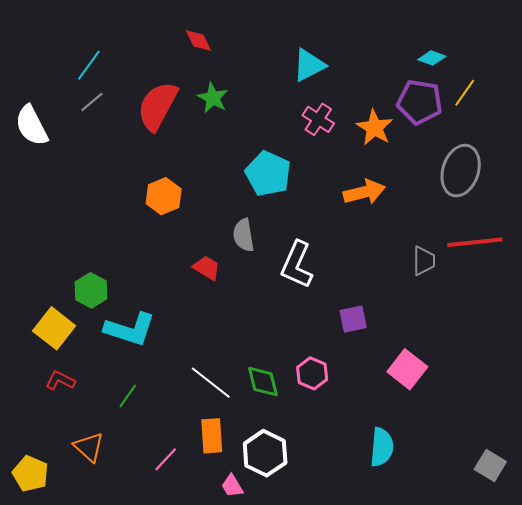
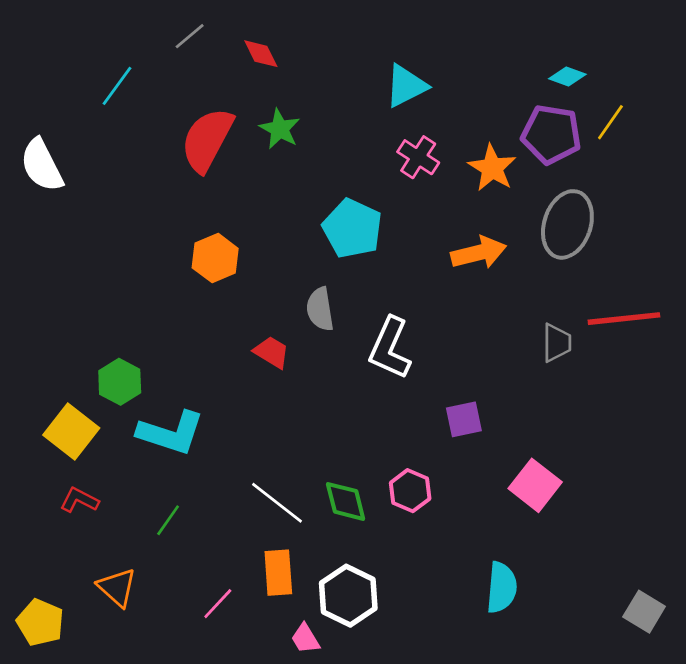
gray line: (92, 102) -> (190, 36), moved
gray ellipse: (461, 171) -> (567, 224), moved

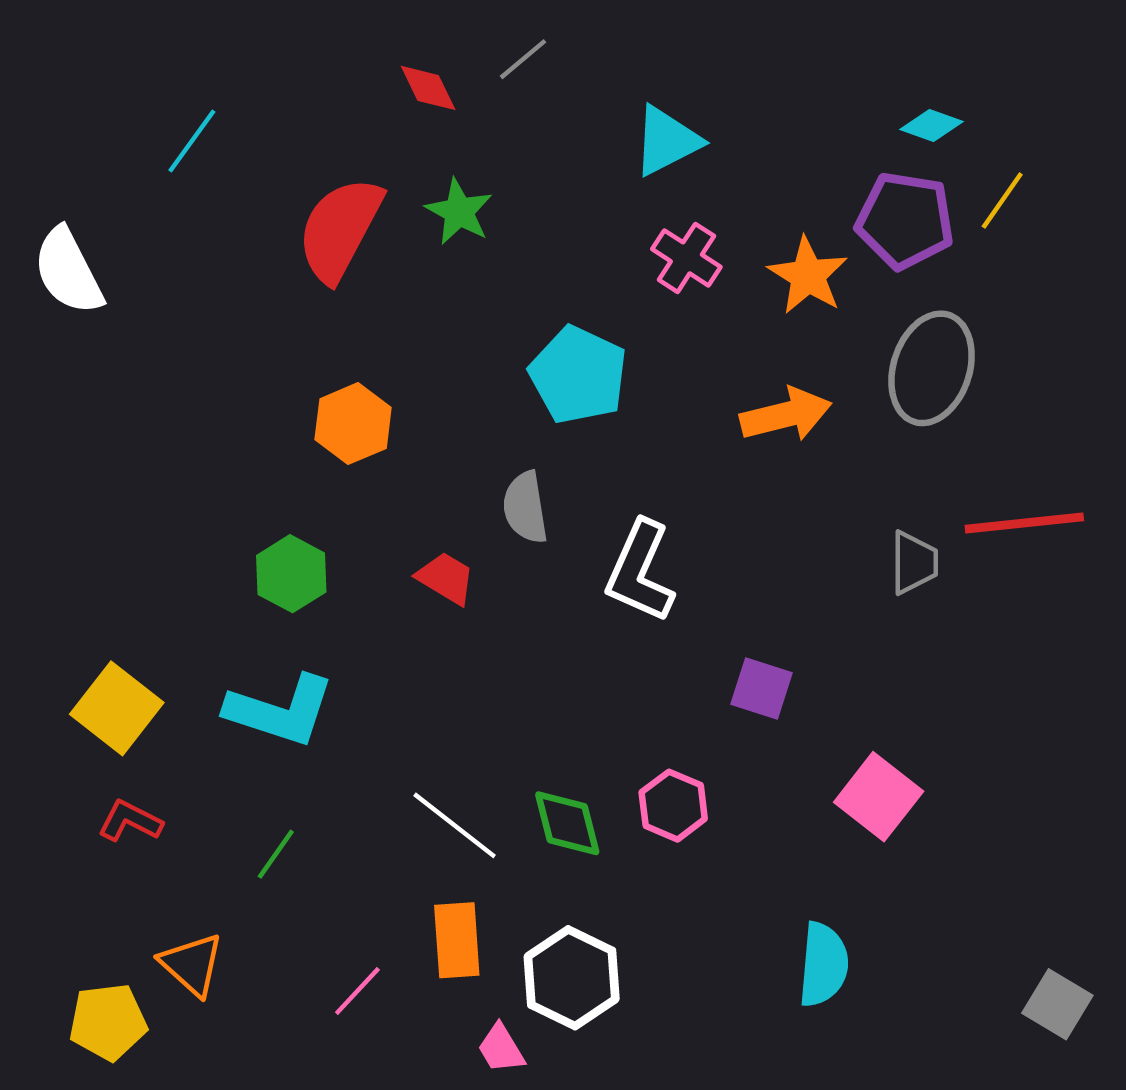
gray line: (190, 36) -> (523, 59), moved
green hexagon: (120, 382) -> (291, 574), moved
purple square: (464, 419) -> (762, 689), turned 30
yellow pentagon: (40, 622) -> (108, 1022), moved, turned -30

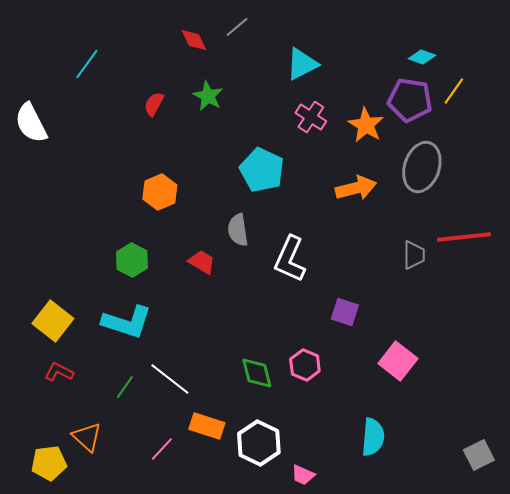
red semicircle: (340, 229) -> (154, 104), size x0.5
white line: (455, 825) -> (170, 379), moved
orange rectangle: (457, 940) -> (207, 426), turned -68
gray square: (1057, 1004) -> (479, 455), turned 32
pink trapezoid: (501, 1048) -> (303, 475), moved, turned -35

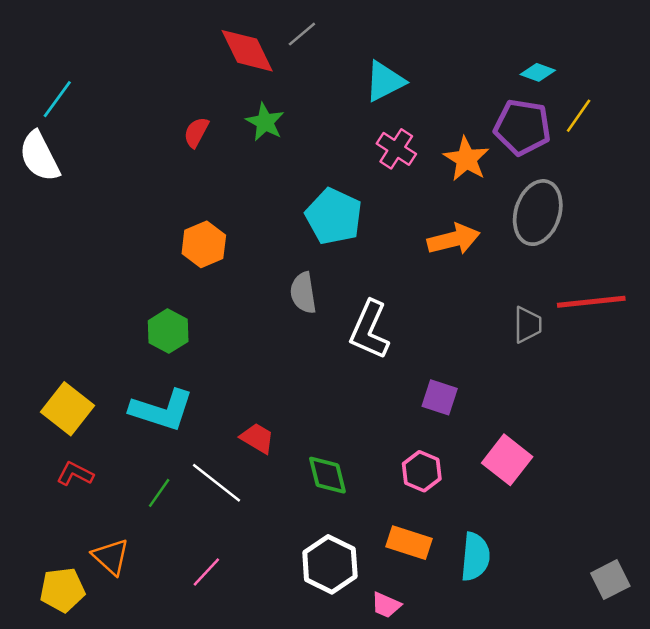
red diamond: (194, 40) -> (247, 51), size x1.6
cyan line: (87, 64) -> (57, 99), moved
red trapezoid: (202, 262) -> (257, 438), moved
pink hexagon: (305, 365) -> (422, 471), moved
orange rectangle: (207, 426) -> (409, 543), moved

